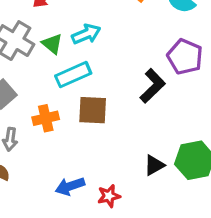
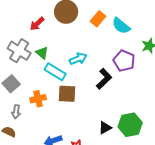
cyan arrow: (86, 34) -> (78, 59), moved
cyan rectangle: (73, 75) -> (55, 72), turned 55

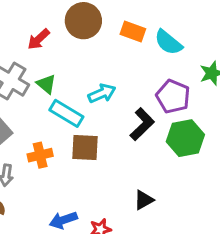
orange rectangle: (98, 19) -> (133, 32), turned 70
green hexagon: (130, 125) -> (185, 138), moved

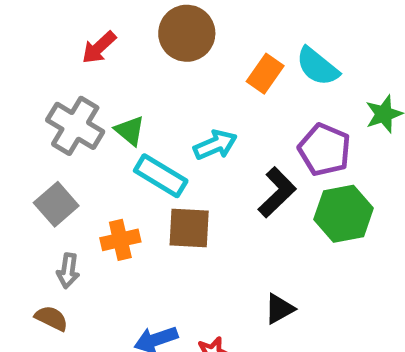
orange rectangle: (133, 32) -> (265, 74), moved, turned -75
red arrow: (39, 39) -> (99, 47), moved

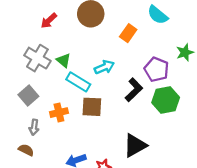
cyan semicircle: (317, 66) -> (158, 15), moved
black triangle: (279, 309) -> (135, 145), size x1.6

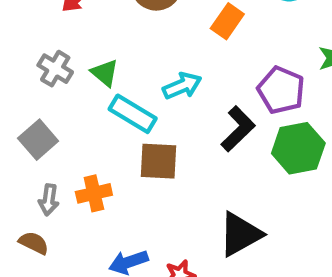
gray cross: (37, 58) -> (55, 69), size x0.7
orange cross: (59, 113) -> (94, 193), moved

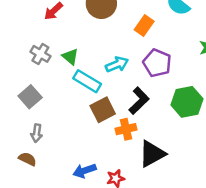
purple pentagon: (281, 90) -> (157, 63), moved
black L-shape: (238, 129) -> (139, 101), moved
brown square: (158, 161) -> (103, 110), turned -30
orange cross: (94, 193) -> (126, 129), moved

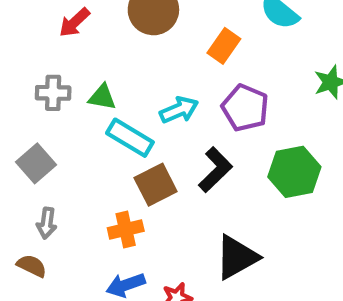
gray cross: (40, 54) -> (53, 93), turned -30
green triangle: (70, 57) -> (102, 97), turned -30
orange cross: (126, 129) -> (126, 229), moved

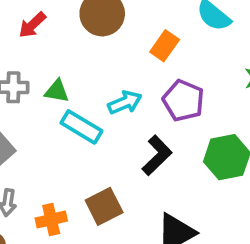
brown square: (156, 185) -> (104, 206), moved
orange cross: (126, 229) -> (51, 220), moved

